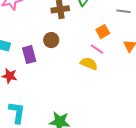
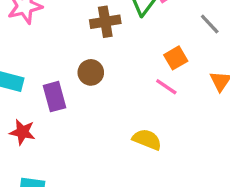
gray line: (123, 11) -> (210, 24), turned 40
yellow semicircle: (89, 64) -> (147, 139), moved

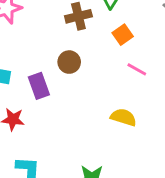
orange square: (176, 58) -> (123, 35), moved

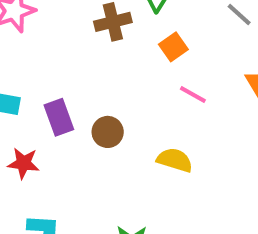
brown circle: (69, 62) -> (108, 132), moved

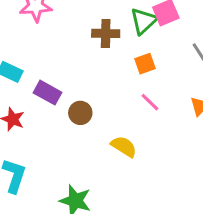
purple rectangle: (59, 117) -> (48, 93), turned -56

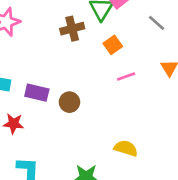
pink line: (150, 102) -> (126, 77), turned -48
yellow semicircle: (124, 147) -> (126, 148), moved

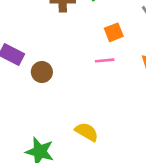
orange square: (113, 45) -> (114, 32), moved

